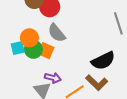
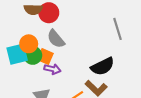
cyan square: (18, 48) -> (17, 54), size x1.5
purple arrow: (53, 78) -> (52, 69), moved

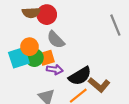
orange square: (45, 56) -> (47, 58), turned -35
black semicircle: (103, 66) -> (80, 76), moved

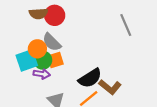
gray semicircle: (56, 40) -> (52, 42), moved
purple arrow: (55, 70) -> (42, 74), moved

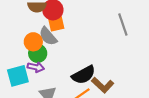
cyan square: (27, 60) -> (18, 76), moved
orange square: (55, 60) -> (56, 23), moved

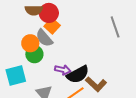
orange square: (56, 23) -> (52, 26), turned -35
purple arrow: (36, 67) -> (63, 70), moved

